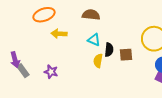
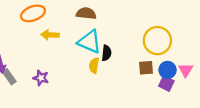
cyan triangle: (94, 40) -> (89, 42), size x1.6
brown square: (126, 55) -> (146, 68), moved

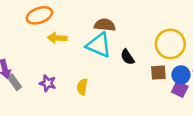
brown semicircle: (86, 13) -> (105, 25), moved
black semicircle: (106, 53) -> (127, 57), moved, turned 140
yellow semicircle: (94, 65) -> (82, 87), moved

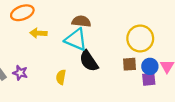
black semicircle: (127, 57) -> (89, 61), moved, size x1.5
purple star: (48, 83) -> (20, 73), moved
purple square: (180, 89) -> (149, 79), turned -32

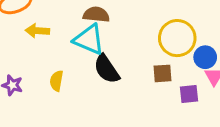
blue circle: (150, 66) -> (205, 57), moved
yellow semicircle: (61, 77) -> (57, 81), moved

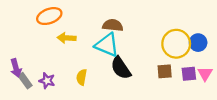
blue circle: (205, 57) -> (198, 43), moved
purple square: (189, 94) -> (189, 74), moved

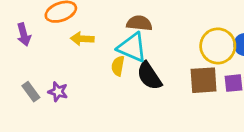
purple arrow: (16, 68) -> (24, 35), moved
brown square: (165, 71) -> (204, 80), size x1.5
yellow semicircle: (82, 77) -> (118, 66), moved

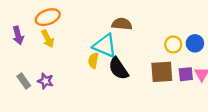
brown semicircle: (139, 23) -> (122, 24), moved
yellow arrow: (82, 39) -> (48, 39), moved, turned -120
yellow circle: (218, 46) -> (173, 44), size x0.6

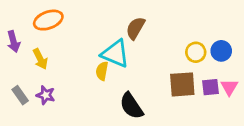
brown semicircle: (122, 24) -> (135, 28), turned -66
yellow arrow: (48, 39) -> (40, 59), moved
black semicircle: (118, 68) -> (131, 106), moved

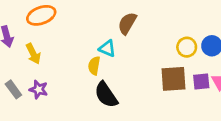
cyan triangle: (115, 54) -> (107, 48), size x0.6
black semicircle: (131, 106) -> (106, 95), moved

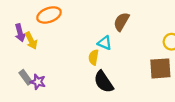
yellow arrow: (33, 54) -> (31, 41), moved
purple star: (39, 89) -> (38, 82), moved

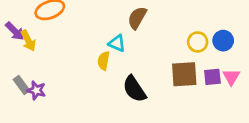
purple arrow: (20, 33) -> (15, 31), turned -30
black semicircle: (104, 82) -> (134, 89), moved

